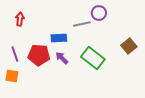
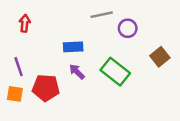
purple circle: (99, 13) -> (128, 28), moved
gray line: (82, 24) -> (102, 15), moved
red pentagon: (39, 55) -> (46, 88), moved

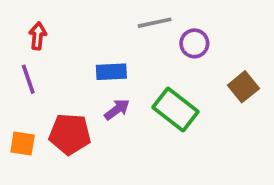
purple line: (19, 67) -> (28, 79), moved
purple arrow: (77, 72) -> (117, 109), turned 98

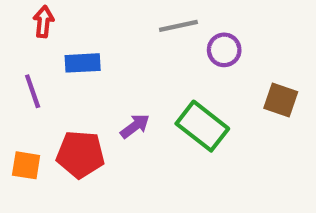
red arrow: (38, 36) -> (43, 22), moved
blue rectangle: (111, 72) -> (83, 63), moved
brown square: (243, 87) -> (281, 100), turned -32

